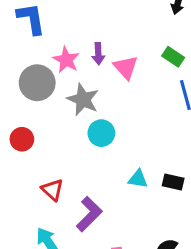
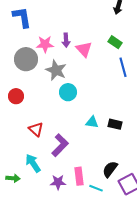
pink star: (66, 60) -> (45, 44), turned -30

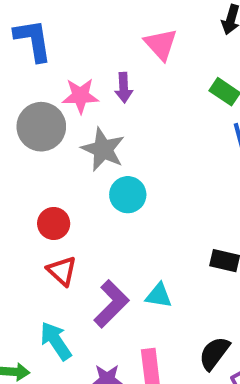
pink triangle: (84, 49) -> (161, 44), moved
red circle: (16, 96) -> (54, 223), moved
cyan triangle: (92, 122) -> (159, 296), moved

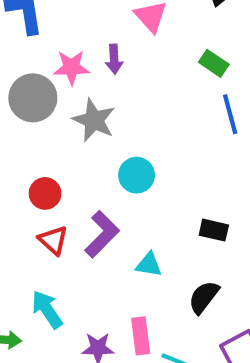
cyan circle: (128, 195) -> (137, 175), moved
purple L-shape: (111, 304) -> (102, 234), moved
black semicircle: (214, 353) -> (204, 297), moved

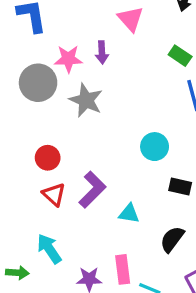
cyan circle: (137, 175) -> (155, 147), moved

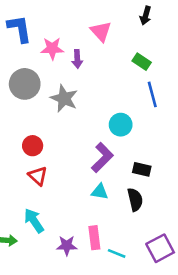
pink star: (68, 59) -> (52, 48), moved
cyan circle: (155, 147) -> (121, 125), moved
purple L-shape: (92, 190) -> (102, 158), moved
black semicircle: (172, 239) -> (135, 200), moved, turned 130

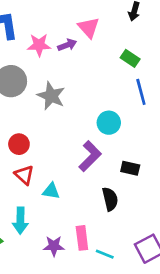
purple arrow: (77, 59) -> (67, 45), moved, turned -108
cyan triangle: (100, 192) -> (51, 191), moved
black semicircle: (135, 200) -> (110, 199), moved
cyan arrow: (34, 221) -> (20, 221), turned -145

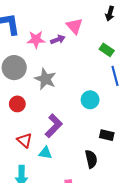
red circle: (19, 144) -> (17, 104), moved
purple L-shape: (90, 156) -> (54, 126), moved

